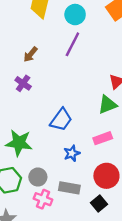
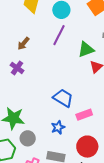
green triangle: (107, 105) -> (86, 49), moved
blue trapezoid: (61, 120) -> (63, 98), moved, turned -95
gray circle: (38, 177) -> (28, 138), moved

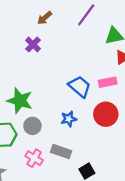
pink rectangle: (84, 115) -> (108, 82), moved
red circle: (87, 147) -> (106, 114), moved

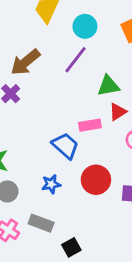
brown arrow: (45, 18) -> (25, 62), size x1.6
pink rectangle: (108, 82) -> (90, 125), moved

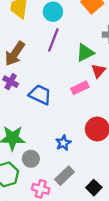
blue trapezoid: (65, 146) -> (40, 95), moved
gray rectangle: (41, 223) -> (64, 176), turned -48

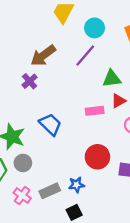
blue trapezoid: (40, 95) -> (50, 124), moved
blue star: (63, 143) -> (76, 185), moved

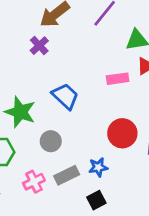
gray circle: (23, 163) -> (51, 141), moved
pink cross: (22, 196) -> (34, 182), turned 30

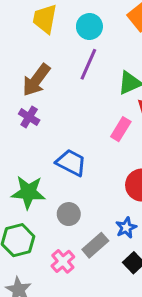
pink rectangle: (118, 79) -> (121, 129), turned -35

